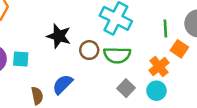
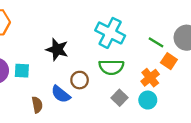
green line: (165, 28) -> (156, 42), turned -56
brown circle: (89, 50) -> (80, 80), moved
blue semicircle: (63, 84) -> (61, 94), turned -96

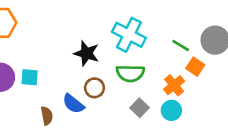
black star: (57, 49) -> (87, 53), moved

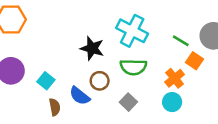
cyan square: (30, 77) -> (46, 81), moved, turned 35
gray square: (140, 108) -> (128, 102), moved

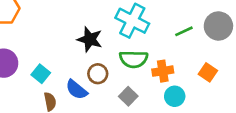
green line: (181, 41) -> (184, 31), turned -56
orange square: (195, 61) -> (208, 72), moved
orange cross: (175, 78) -> (163, 71), moved, turned 30

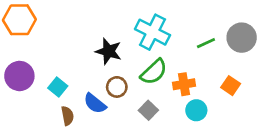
green semicircle: (134, 59) -> (154, 72), turned -44

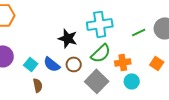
cyan cross: (152, 32) -> (100, 24), turned -35
blue semicircle: (95, 103) -> (52, 64), moved
gray square: (148, 110) -> (97, 81), size x1.6

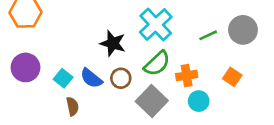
cyan cross: (100, 24) -> (156, 25), turned -35

